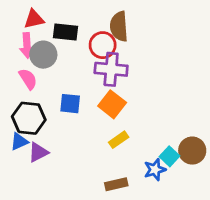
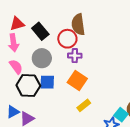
black rectangle: (65, 32) -> (40, 31), turned 48
gray circle: (43, 55) -> (42, 58), moved
purple cross: (111, 69) -> (75, 56), size x0.6
black hexagon: (29, 118) -> (28, 85), moved

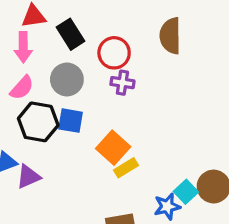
brown semicircle: (78, 24) -> (170, 36), moved
pink semicircle: (16, 67) -> (22, 88), turned 70
orange square: (77, 81) -> (113, 148), moved

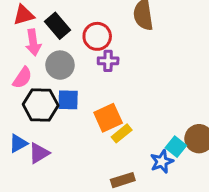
pink arrow: (23, 47) -> (33, 42), moved
orange square: (113, 148) -> (108, 118), turned 32

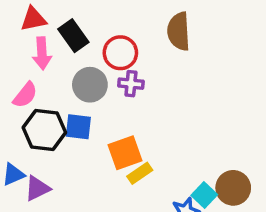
gray circle: (60, 65) -> (90, 85), moved

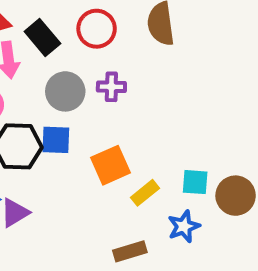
red circle: (120, 53) -> (97, 29), moved
yellow rectangle: (140, 173) -> (145, 193), moved
cyan square: (204, 195) -> (195, 182), moved, turned -35

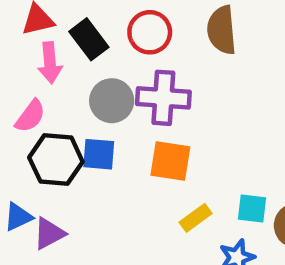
purple cross: (111, 87) -> (163, 98), size x1.6
orange square: (111, 165) -> (170, 161), moved, turned 30

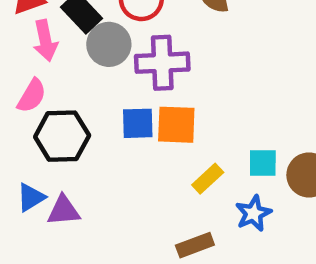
gray circle: (112, 101) -> (109, 44), moved
blue square: (99, 154) -> (138, 123), moved
purple triangle: (49, 233) -> (64, 211), turned 30

